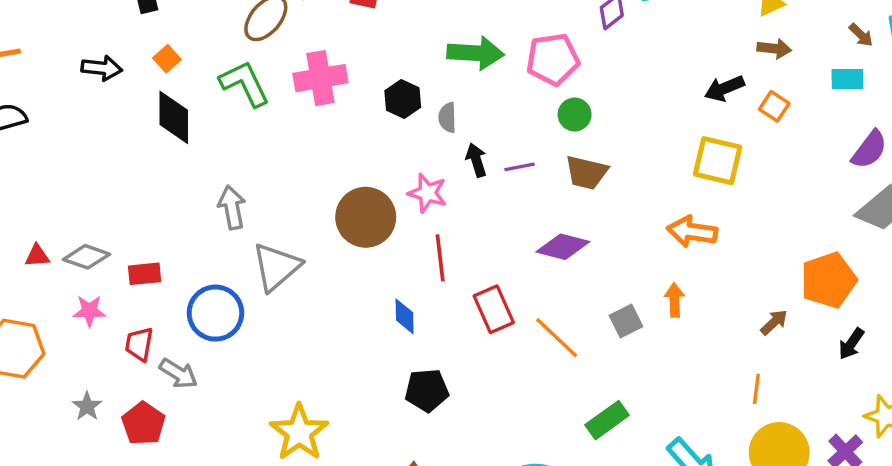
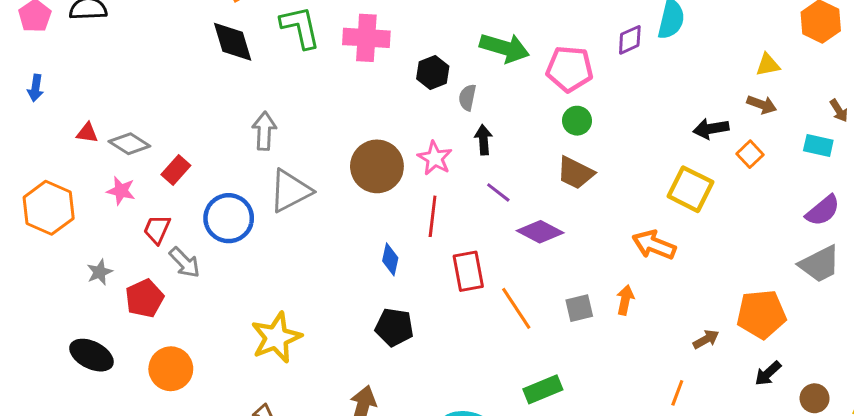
black diamond: (174, 117) -> (233, 42), turned -30
purple line: (520, 167) -> (498, 192), moved, turned 35
red rectangle: (145, 274) -> (176, 170), turned -56

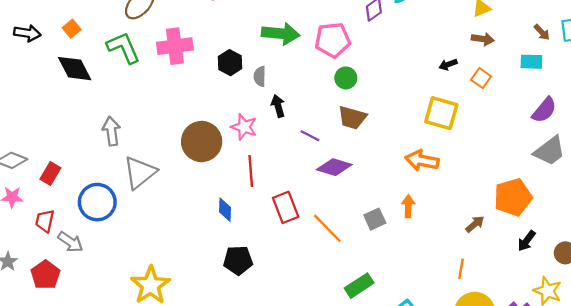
black arrow: (711, 129) -> (448, 65), size x0.7
purple line: (498, 192) -> (310, 136), moved

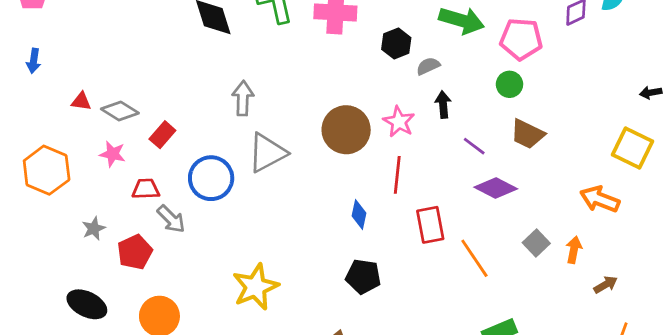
gray semicircle: (260, 76) -> (428, 66), turned 54
green circle: (346, 78) -> (509, 84), moved
gray square: (375, 219) -> (536, 243), moved, turned -30
red trapezoid: (45, 221) -> (146, 189), turned 65
brown arrow: (475, 224) -> (606, 285), moved

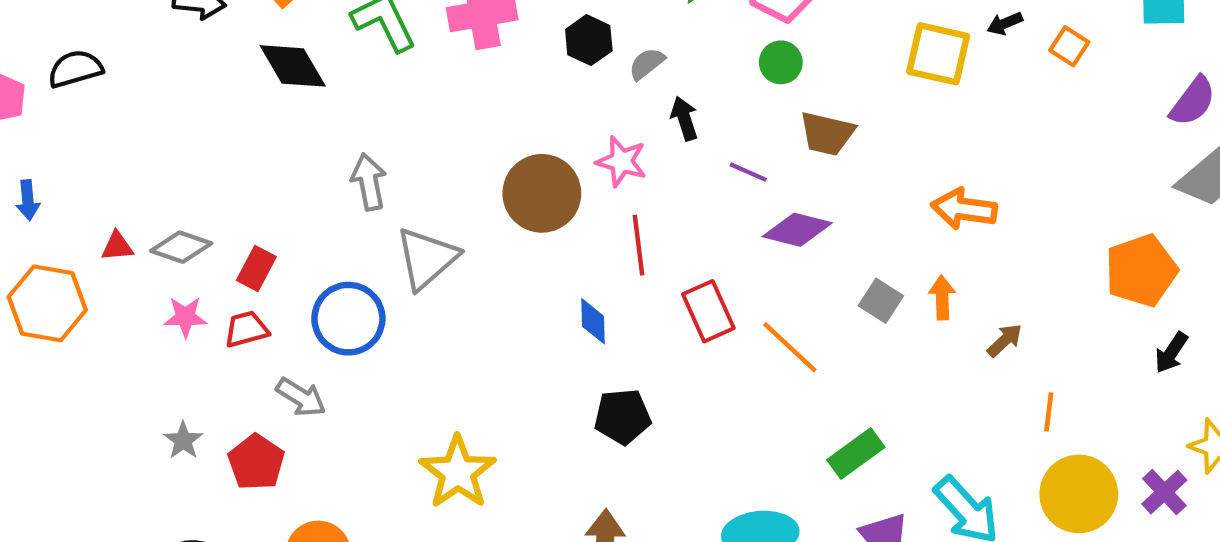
yellow square: (633, 148) -> (938, 54), moved
orange hexagon: (47, 170) -> (47, 303), moved
red trapezoid: (146, 189) -> (246, 329), moved

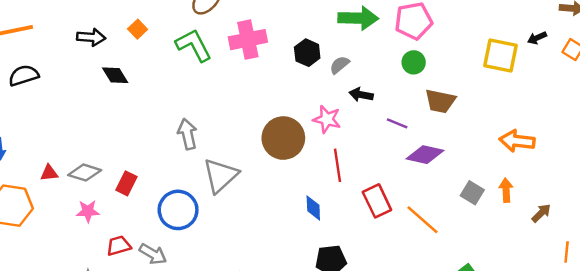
black diamond: (293, 66) -> (115, 75), moved, size x0.7
black arrow: (684, 118) -> (361, 95), turned -60
red trapezoid: (246, 329) -> (119, 246), moved

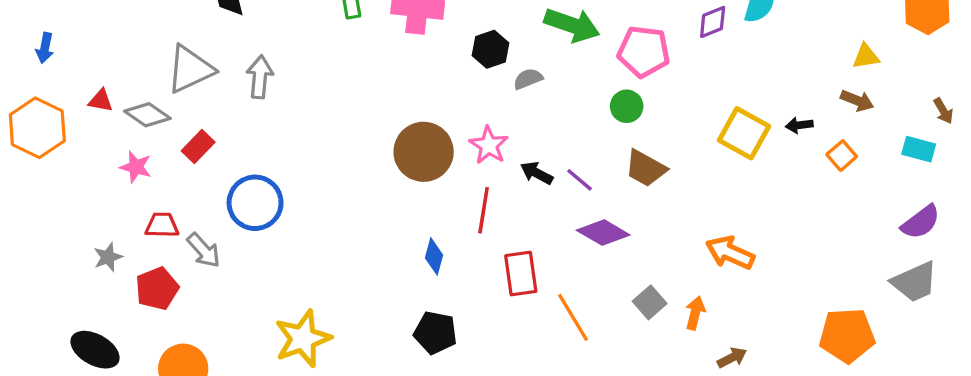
black arrow: (361, 95) -> (537, 173), moved
gray arrow: (187, 134) -> (260, 77), moved
gray triangle: (221, 175) -> (190, 69), moved

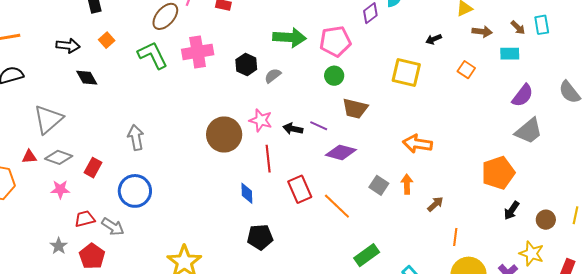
gray triangle: (190, 69) -> (48, 119), moved
gray arrow: (260, 77) -> (136, 138), moved
brown arrow: (857, 101) -> (482, 32), moved
black arrow: (799, 125) -> (434, 39), moved

